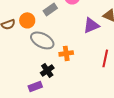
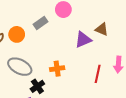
gray ellipse: (42, 40) -> (20, 67), moved

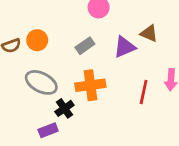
gray rectangle: (41, 23) -> (85, 46), moved
orange cross: (57, 69) -> (90, 85), size x1.5

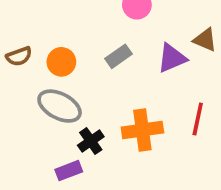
orange circle: (37, 40) -> (61, 62), moved
orange cross: (90, 85) -> (142, 130), moved

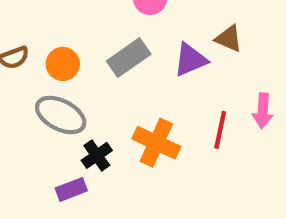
gray rectangle: (118, 56) -> (129, 58), size x1.4
orange cross: (142, 130) -> (156, 143), turned 33

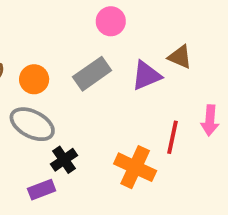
orange cross: (156, 143) -> (135, 167), moved

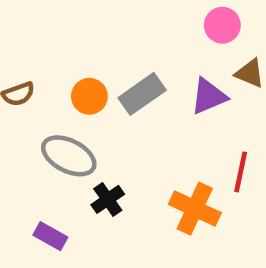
pink circle: (111, 21) -> (222, 25), moved
orange circle: (34, 79) -> (89, 96), moved
purple rectangle: (42, 190) -> (50, 236), moved, turned 50

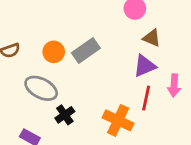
purple triangle: (209, 96) -> (145, 66), moved

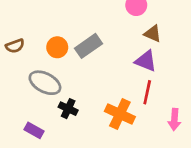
purple triangle: (145, 66) -> (146, 61), turned 45
pink arrow: (174, 85) -> (174, 119), moved
black cross: (65, 115) -> (68, 109), turned -30

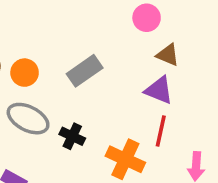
orange circle: (57, 47) -> (25, 73), moved
black cross: (68, 109) -> (72, 136), moved

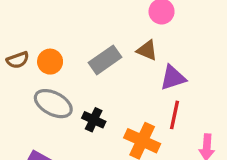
brown triangle: (168, 55) -> (147, 50), moved
purple triangle: (159, 90) -> (173, 78), turned -40

